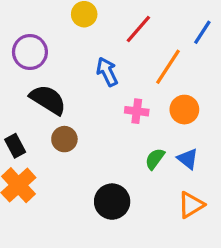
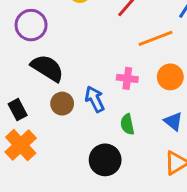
orange line: (168, 67) -> (155, 38), turned 36
blue arrow: (107, 72) -> (95, 99), moved
green semicircle: (155, 159) -> (127, 124), moved, turned -48

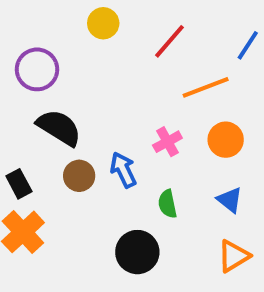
pink cross: (127, 78) -> (167, 142), turned -36

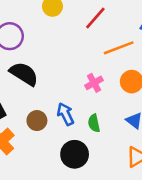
blue arrow: (123, 170) -> (65, 114), moved
brown circle: (79, 176) -> (37, 121), moved

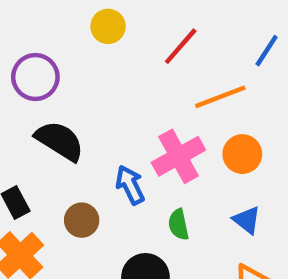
pink cross: (94, 83) -> (178, 156), size x1.6
blue arrow: (65, 114) -> (130, 185), moved

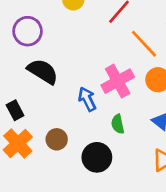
orange line: (220, 97) -> (144, 44), turned 68
brown circle: (82, 220) -> (57, 139), moved

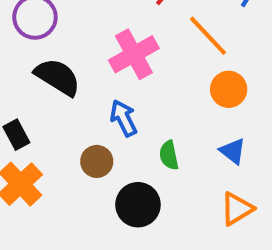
pink cross: (118, 81) -> (134, 54), moved
brown circle: (57, 139) -> (97, 161), moved

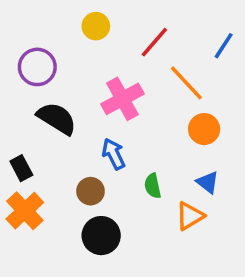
black circle: (138, 205) -> (101, 236), moved
orange triangle: (237, 209) -> (190, 216), moved

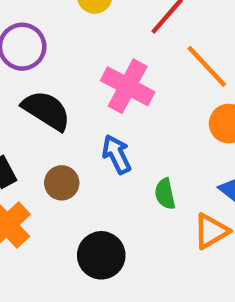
pink cross: (122, 99) -> (128, 86), turned -33
brown circle: (91, 191) -> (62, 183), moved

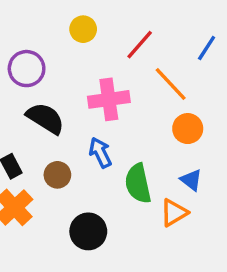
pink cross: (128, 86) -> (109, 99), turned -36
green semicircle: (165, 194) -> (138, 183), size x1.6

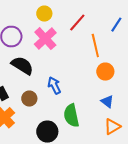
orange line: (171, 84) -> (95, 46), turned 30
pink cross: (109, 99) -> (45, 39), moved, turned -35
green semicircle: (138, 183) -> (71, 116), moved
orange triangle: (174, 213) -> (112, 127), moved

